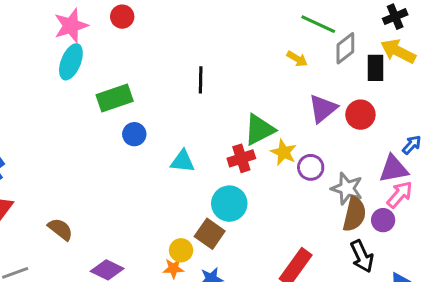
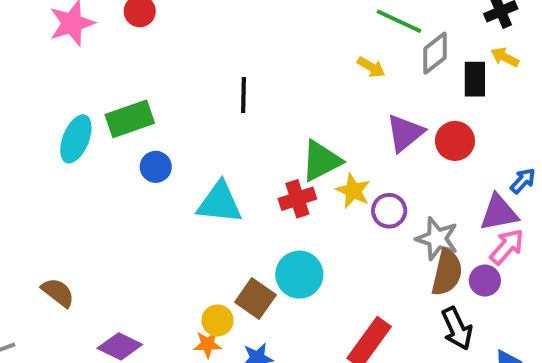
yellow arrow: (398, 51) -> (505, 57), size x0.6
cyan ellipse: (71, 62) -> (76, 139), moved
cyan triangle: (183, 161) -> (220, 203), size x1.4
cyan circle: (229, 204) -> (299, 275), moved

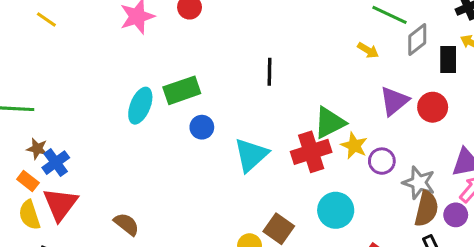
red cross: (297, 199) -> (311, 152), size x1.4
cyan triangle: (220, 203) -> (251, 155), turned -48
cyan circle: (299, 275) -> (336, 210), moved

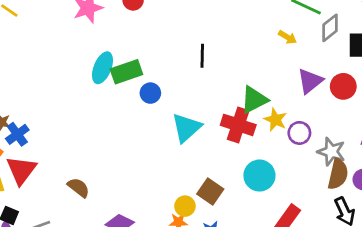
cyan ellipse: (140, 106) -> (102, 68), moved
blue circle: (202, 127) -> (150, 93), moved
red cross: (311, 152) -> (238, 125), turned 36

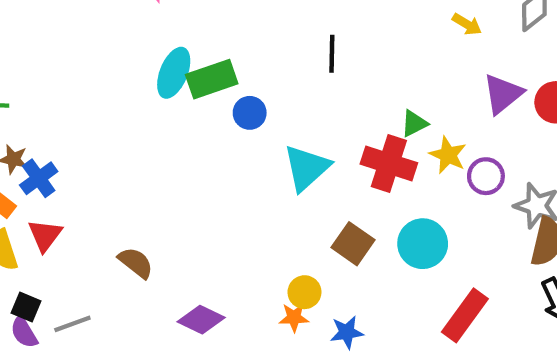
green triangle: (254, 100) -> (414, 123), size x0.6
red triangle: (21, 170) -> (45, 235), size x0.7
brown square: (210, 191) -> (353, 244), moved

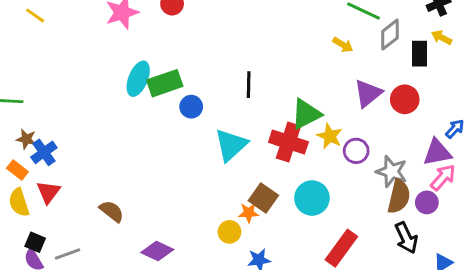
black line: (332, 54) -> (249, 85), moved
green triangle: (414, 123) -> (306, 114), size x1.6
orange star: (294, 317) -> (249, 213), moved

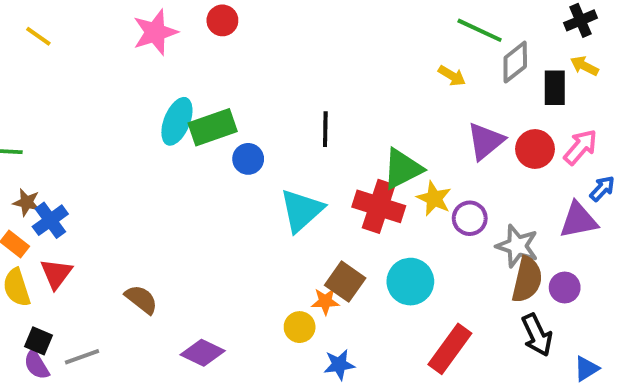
pink arrow: (443, 177) -> (580, 147), moved

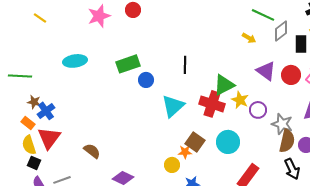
cyan ellipse: (177, 121) -> (75, 61), moved, turned 60
purple triangle: (486, 141) -> (266, 71), turned -45
red triangle: (56, 274) -> (49, 138), size x1.4
black square: (38, 341) -> (34, 163), moved

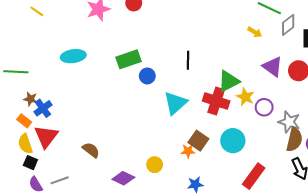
yellow circle: (172, 165) -> (155, 165), moved

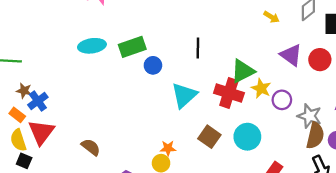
cyan ellipse: (73, 56) -> (92, 46), moved
orange star: (188, 151) -> (168, 148), moved

